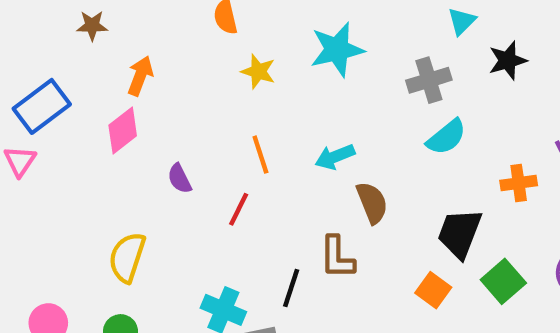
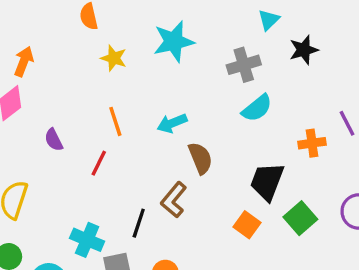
brown L-shape: (337, 257) -> (174, 200), turned 40

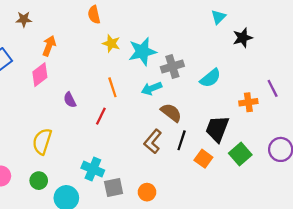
cyan star: (174, 41) -> (142, 52), moved
gray cross: (244, 65) -> (172, 67), moved
brown semicircle: (200, 158) -> (171, 113), turned -30
black line: (139, 223) -> (182, 140), moved

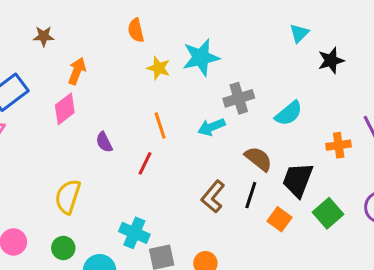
cyan star: (142, 52) -> (201, 57), moved
brown semicircle: (171, 113) -> (258, 159), moved

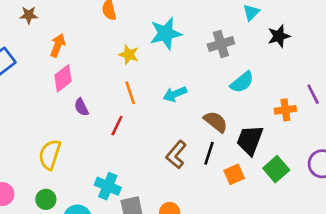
yellow star: (159, 68) -> (129, 55), moved
gray cross: (239, 98) -> (221, 44), moved
pink diamond: (65, 109) -> (63, 78), moved
orange square: (280, 219) -> (234, 174), turned 30

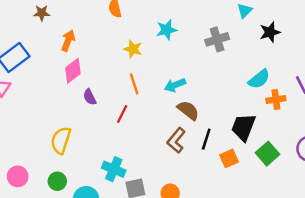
cyan star: (166, 33) -> (167, 30), size x0.7
cyan semicircle: (242, 82) -> (259, 79), moved
brown semicircle: (216, 122) -> (188, 110), moved

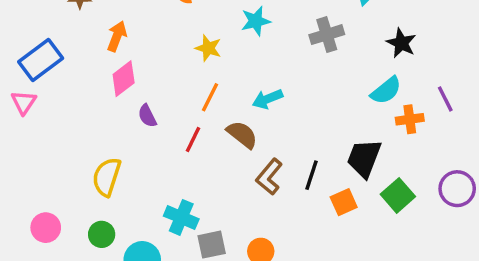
black star: (270, 32) -> (401, 43), moved, turned -30
orange line: (134, 84) -> (210, 97), turned 45
brown semicircle: (188, 110) -> (242, 134), moved

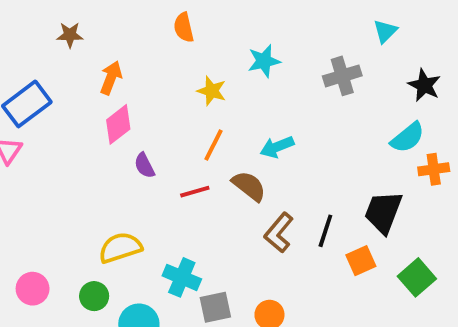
red line: (193, 140) -> (195, 192), turned 48
yellow semicircle: (107, 177) -> (120, 248), moved, turned 54
green square: (398, 195) -> (417, 277), moved

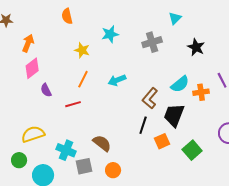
cyan semicircle: (408, 138) -> (180, 84), moved
brown semicircle: (249, 186) -> (102, 143), moved
brown L-shape: (279, 233) -> (150, 98), moved

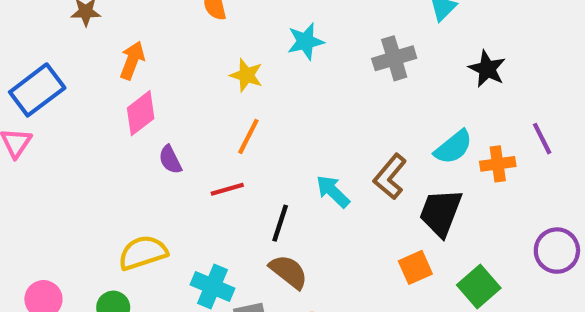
cyan arrow: (117, 80) -> (333, 191), moved, turned 66
black line: (143, 125) -> (280, 223), moved

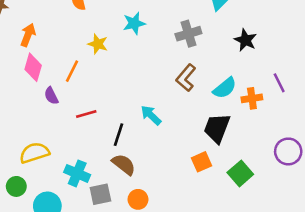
pink diamond: (141, 113) -> (33, 67), turned -36
orange line: (248, 136) -> (72, 71), moved
brown L-shape: (390, 177) -> (186, 78), moved

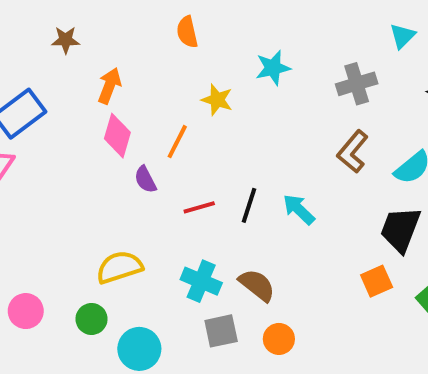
black line: (119, 135) -> (249, 205), moved
cyan cross: (77, 173) -> (201, 281), moved

